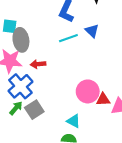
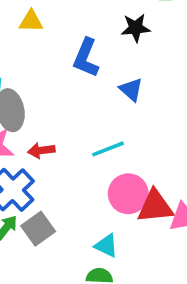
cyan line: (68, 38) -> (108, 149), moved
red triangle: (103, 100) -> (155, 206), size x1.5

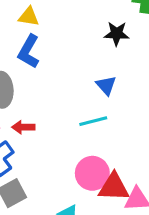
blue L-shape: (86, 58) -> (29, 51), moved
cyan line: (108, 149) -> (93, 121), moved

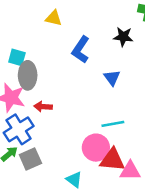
blue L-shape: (29, 51) -> (81, 50), moved
cyan line: (93, 121) -> (113, 124), moved

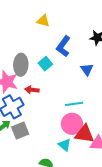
cyan square: (17, 57) -> (45, 64), moved, turned 32
cyan line: (113, 124) -> (74, 104), moved
cyan triangle: (74, 180) -> (64, 145), moved

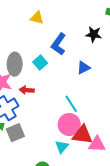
blue triangle: (87, 69) -> (84, 68), turned 40
cyan line: (74, 104) -> (71, 104), turned 66
cyan triangle: (64, 145) -> (62, 147), turned 32

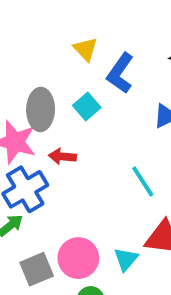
yellow triangle: (37, 18) -> (86, 49), moved, turned 32
pink circle: (69, 125) -> (78, 258), moved
gray square: (15, 133) -> (37, 269), moved

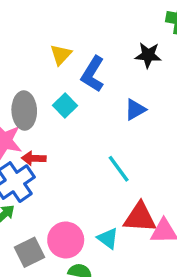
yellow triangle: (86, 49) -> (61, 55), turned 30
red arrow: (62, 157) -> (34, 158), moved
cyan triangle: (126, 259) -> (108, 238), turned -30

